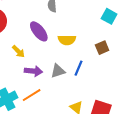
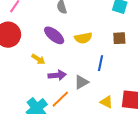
brown square: (102, 48) -> (119, 38), turned 32
gray triangle: (58, 71) -> (81, 82), moved

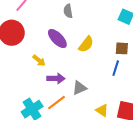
yellow semicircle: (83, 38) -> (86, 44), turned -48
blue line: (101, 63) -> (116, 68), moved

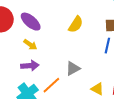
purple ellipse: (57, 39) -> (31, 22), moved
purple arrow: (56, 78) -> (30, 66), moved

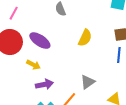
yellow arrow: (30, 45) -> (33, 65), moved

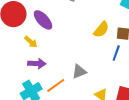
yellow semicircle: (85, 38) -> (101, 30), moved

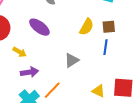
purple ellipse: (43, 20) -> (39, 27), moved
gray triangle: (79, 72) -> (72, 60), moved

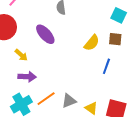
brown square: (109, 27) -> (115, 39), moved
gray triangle: (72, 60) -> (69, 101), moved

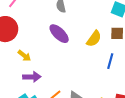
purple ellipse: (45, 34) -> (59, 34), moved

